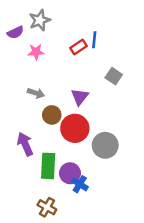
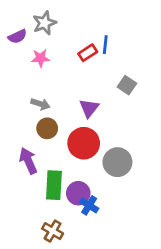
brown circle: (52, 115) -> (47, 128), moved

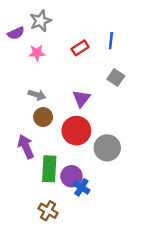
blue line: (105, 45) -> (111, 41), moved

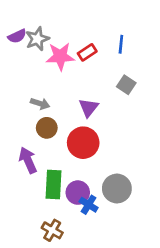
gray star: (41, 21) -> (37, 39), moved
pink star: (37, 53) -> (60, 56), moved, size x1.5
gray circle: (107, 148) -> (117, 189), moved

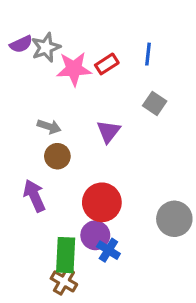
red circle: (83, 143) -> (102, 202), moved
green rectangle: (53, 184) -> (66, 255), moved
gray circle: (117, 189) -> (174, 219), moved

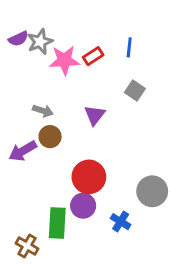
purple arrow: (34, 196) -> (23, 151), moved, turned -96
blue cross: (108, 250) -> (121, 222), moved
brown cross: (64, 281) -> (27, 246), moved

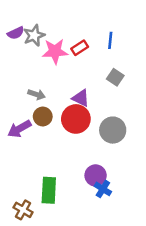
purple triangle: (95, 115) -> (81, 98), turned -42
red circle: (89, 177) -> (76, 119), moved
gray circle: (152, 191) -> (113, 130), moved
purple circle: (83, 206) -> (96, 175), moved

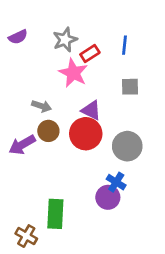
gray star: (34, 35) -> (65, 40), moved
pink star: (55, 51) -> (73, 73), moved, turned 30
gray square: (115, 77) -> (130, 87), turned -35
blue cross: (103, 189) -> (116, 182), moved

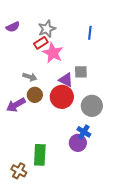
red rectangle: (90, 54) -> (41, 43), moved
gray square: (130, 87) -> (81, 72), moved

